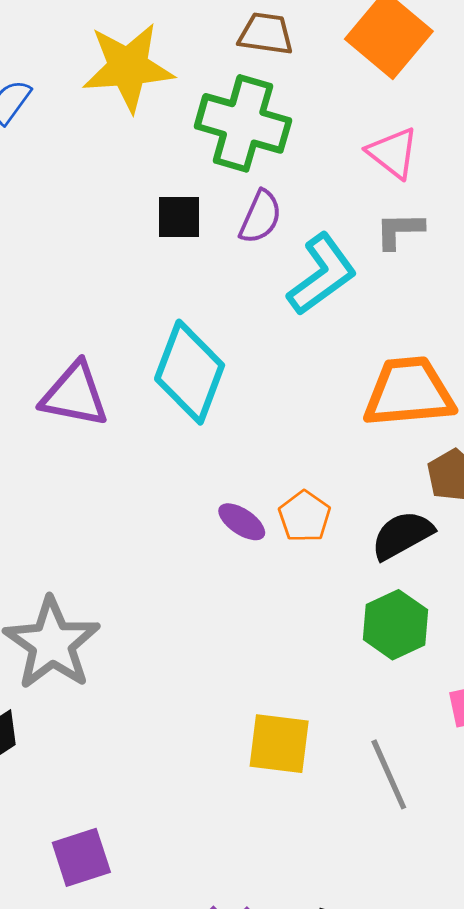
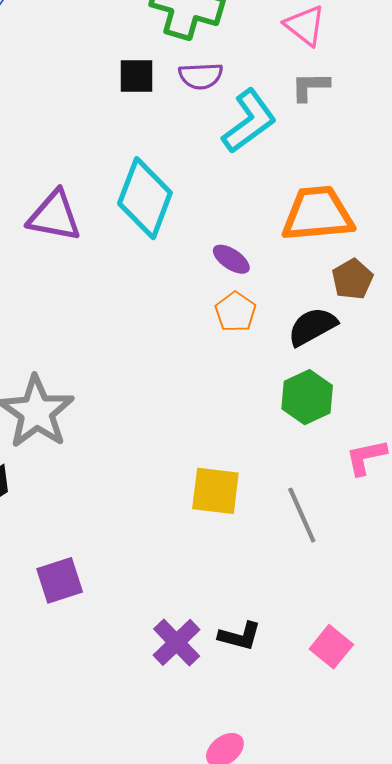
purple semicircle: (260, 217) -> (201, 76), turned 63
purple ellipse: (242, 522) -> (231, 259), moved

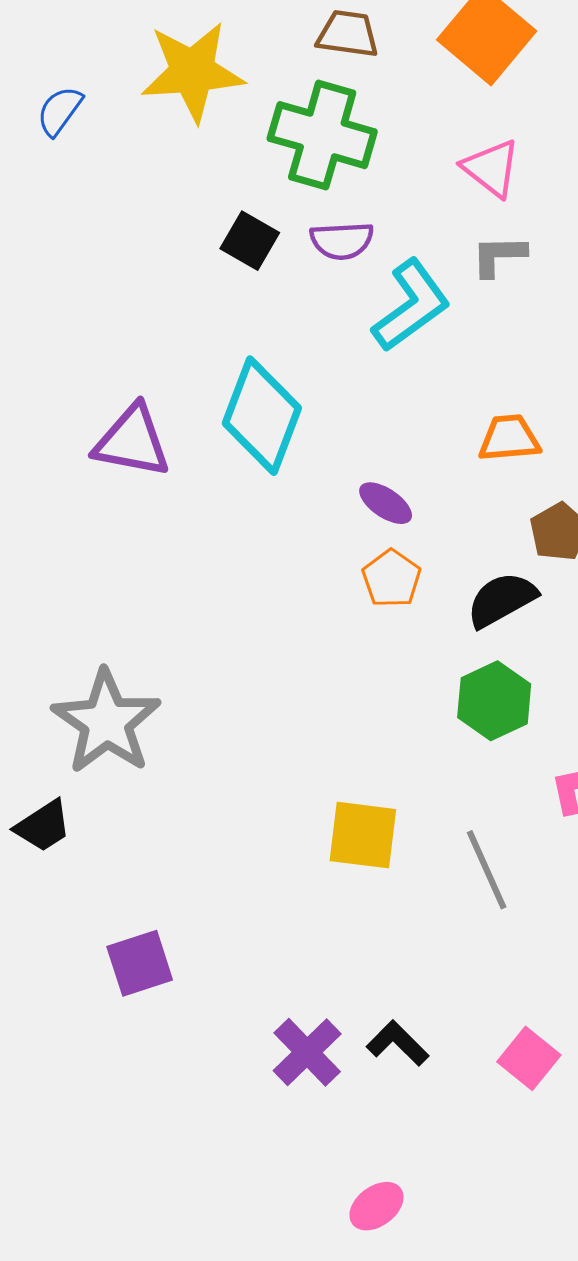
black square: (137, 76) -> (250, 241), turned 30
orange trapezoid: (318, 214) -> (509, 438), size x0.6
black L-shape: (240, 636) -> (398, 1043), turned -150

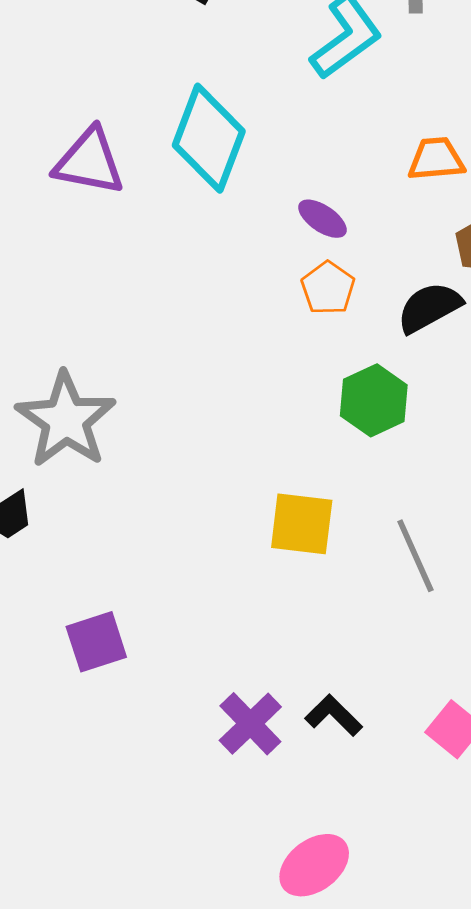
green hexagon: (494, 701) -> (374, 400), moved
pink ellipse: (376, 1206) -> (314, 865), size x1.4

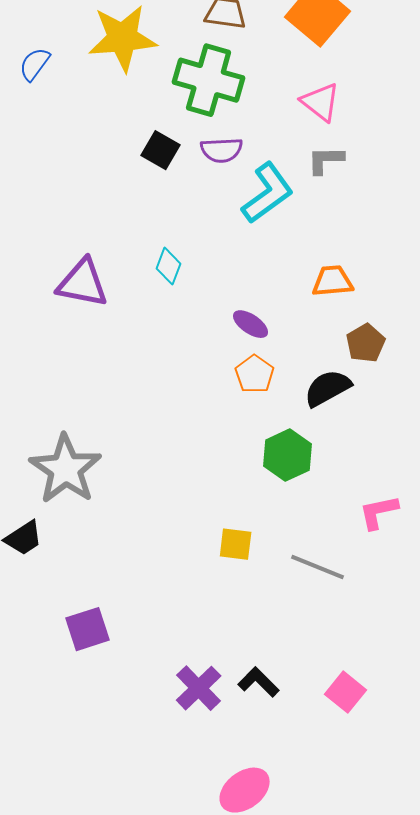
cyan diamond: (209, 138) -> (169, 266), size x0.5
yellow square: (302, 524) -> (236, 544), size x0.7
gray line: (415, 556) -> (318, 567), turned -44

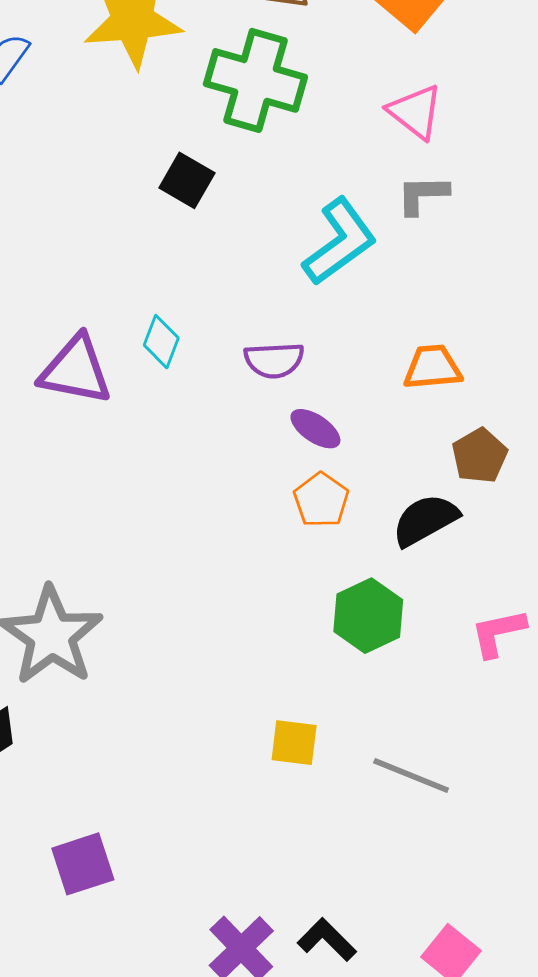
purple semicircle: (222, 150) -> (274, 360), moved
cyan diamond: (169, 266) -> (161, 342), moved
pink L-shape: (379, 512) -> (498, 633), moved

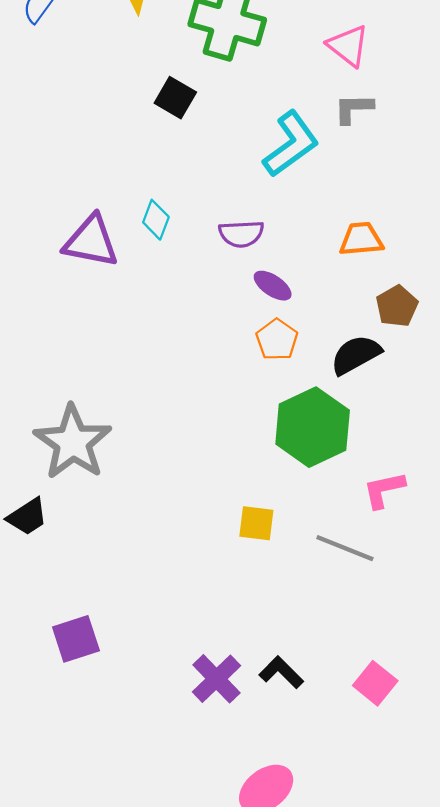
green hexagon: (368, 616) -> (313, 427), size x1.4
pink L-shape: (498, 633) -> (384, 490), moved
purple square: (83, 864) -> (76, 639), moved

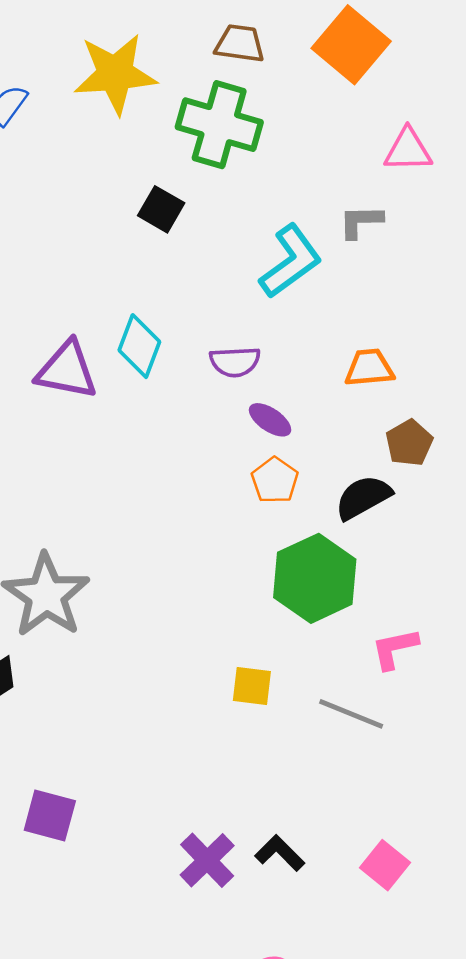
pink triangle: (348, 46) -> (408, 150), moved, turned -39
cyan diamond: (156, 220) -> (139, 346), size x1.4
purple square: (76, 639) -> (50, 816), turned 33

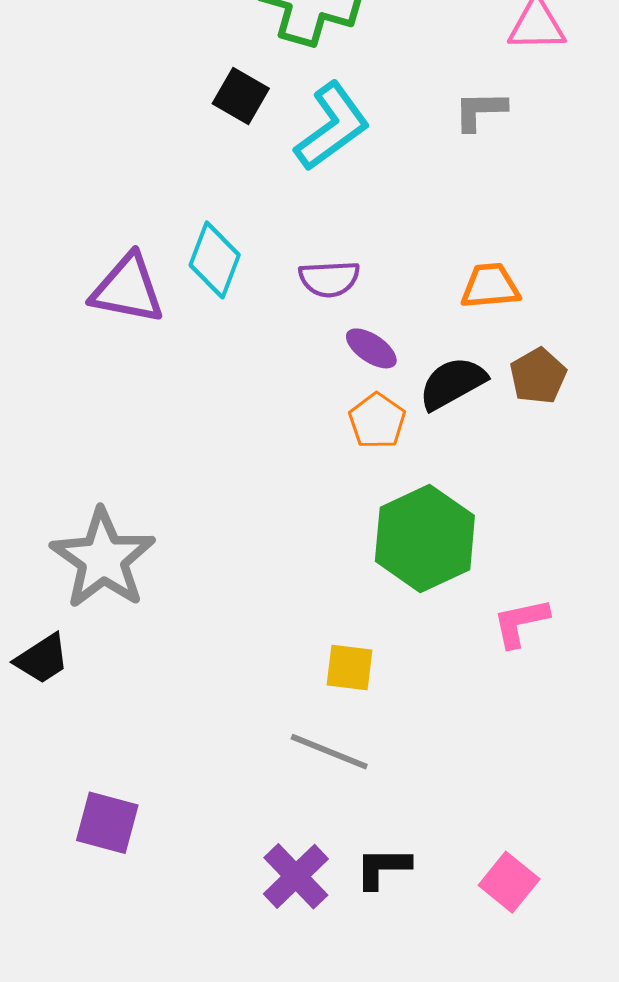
cyan L-shape: (291, 261) -> (332, 127), moved
black semicircle: (363, 497) -> (452, 383), moved
gray line: (351, 714) -> (329, 752), moved
black L-shape: (280, 853) -> (383, 868), turned -45

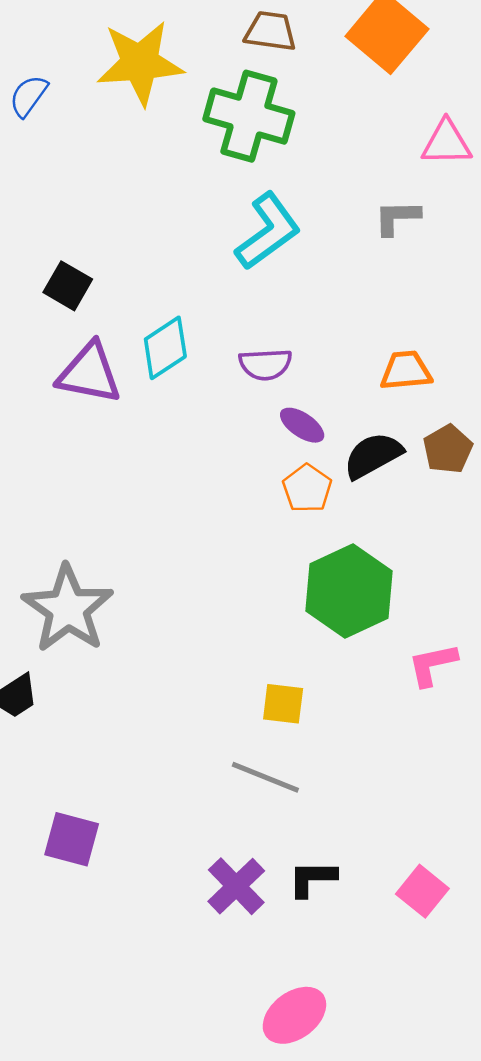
black square: (241, 96) -> (68, 286), moved
cyan diamond: (215, 260) -> (165, 348), turned 36

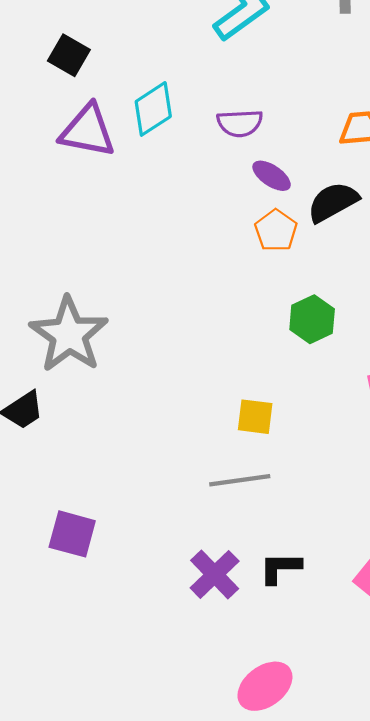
green hexagon: (349, 591) -> (312, 319), size x0.6
gray line: (265, 777) -> (240, 480), turned -30

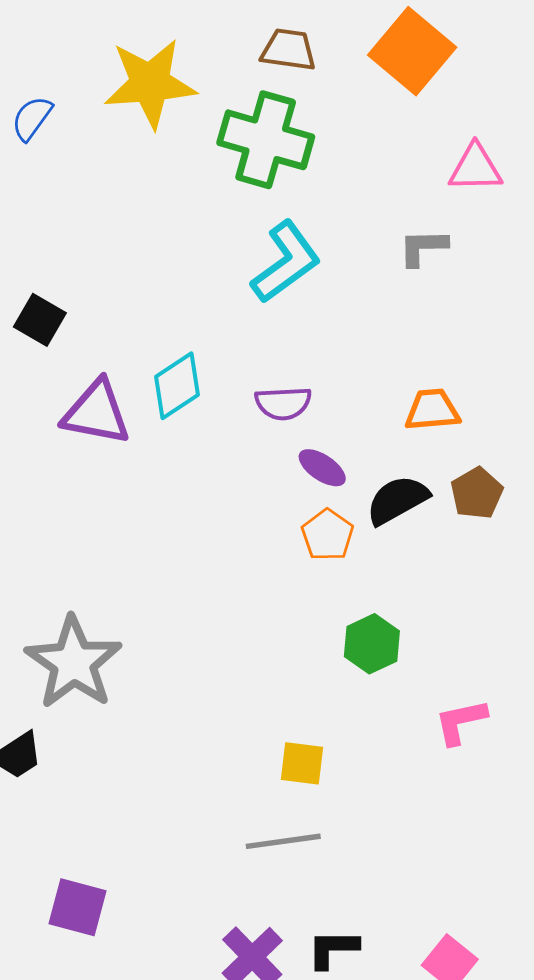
black square: (69, 55) -> (40, 320), moved

